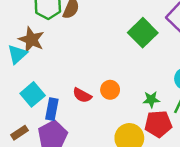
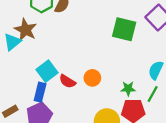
green square: (143, 33) -> (124, 29), turned -35
cyan square: (33, 94) -> (47, 71), moved

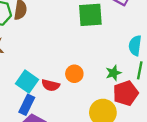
blue rectangle: (40, 92) -> (27, 105), turned 30

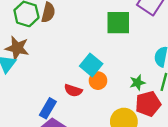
cyan square: (27, 82) -> (91, 65), moved

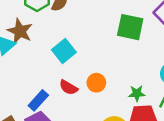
cyan square: (91, 65) -> (64, 51), moved

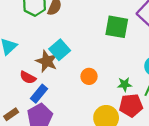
brown star: (20, 31) -> (47, 61), moved
red semicircle: (69, 87) -> (28, 77), moved

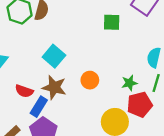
green square: (117, 27) -> (112, 22), size x0.7
brown star: (47, 61) -> (54, 87), moved

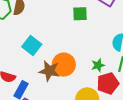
orange circle: (90, 80) -> (64, 65), size x1.5
brown star: (54, 87) -> (49, 71), moved

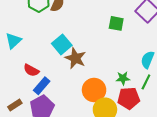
orange circle: (64, 65) -> (94, 90), moved
brown star: (49, 71) -> (75, 58), moved

